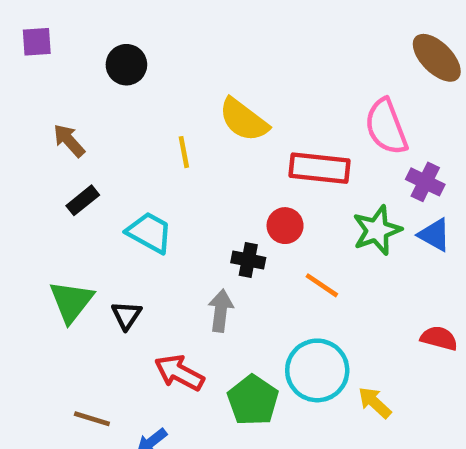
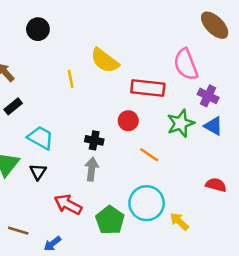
cyan trapezoid: (149, 232) -> (41, 138), moved
black cross: (248, 260) -> (94, 140), moved

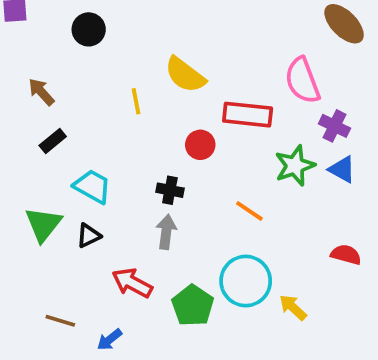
red circle: (128, 121) -> (200, 145), moved
black triangle: (38, 172) -> (89, 236), turned 30

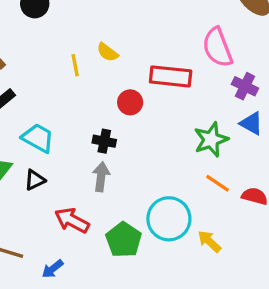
yellow semicircle: (185, 75) -> (107, 52), moved, size x0.6
green star: (295, 166) -> (211, 140), moved
orange line: (249, 211) -> (217, 183), moved

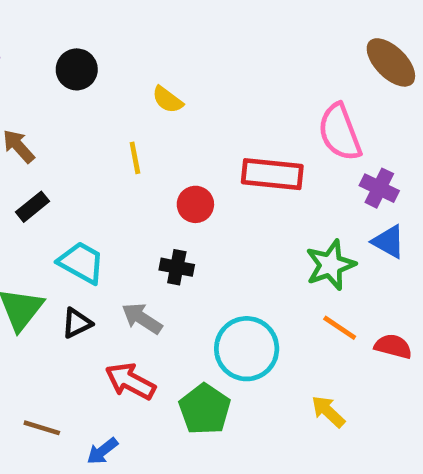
yellow semicircle: (107, 52) -> (167, 100), moved
red circle: (130, 102) -> (195, 204), moved
gray arrow: (101, 177) -> (142, 318), moved, turned -64
cyan circle: (169, 219) -> (247, 349), moved

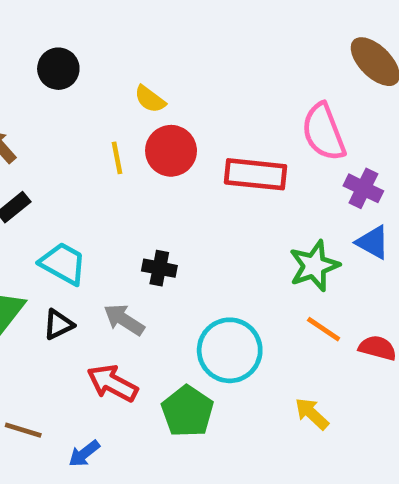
red circle: (195, 204) -> (171, 151), moved, size x1.4

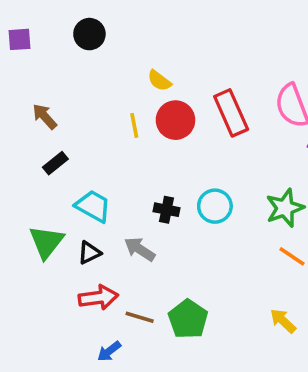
black circle: (58, 69) -> (89, 34), moved
red rectangle: (255, 174) -> (231, 113), moved, turned 60
cyan circle: (230, 350) -> (215, 206), moved, size x0.7
red arrow: (112, 383) -> (98, 298), moved, turned 144
brown line: (23, 430) -> (140, 317), moved

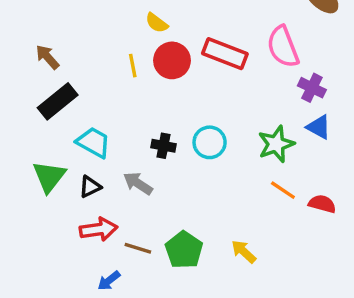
red rectangle: (231, 113) -> (225, 54), turned -45
black rectangle: (55, 163) -> (58, 101), size x1.6
yellow arrow: (283, 321) -> (244, 252), moved

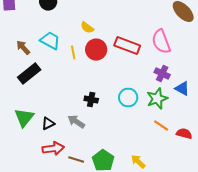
purple cross: (312, 88) -> (162, 74), moved
cyan trapezoid: (93, 142) -> (50, 41), moved
cyan circle: (210, 142) -> (128, 98), moved

